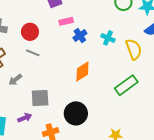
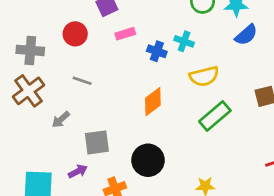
red circle: (30, 32) -> (75, 34), moved
blue cross: (80, 36) -> (157, 51), moved, turned -32
cyan cross: (108, 38) -> (184, 41), moved
yellow semicircle: (134, 49) -> (204, 76), moved, turned 100

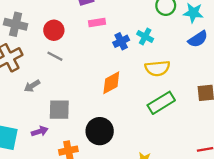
red circle: (75, 34) -> (54, 30), moved
blue cross: (157, 51) -> (121, 41), turned 35

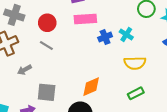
pink rectangle: (97, 23) -> (85, 19), size x1.5
orange diamond: (111, 83) -> (91, 87), moved
green rectangle: (161, 103) -> (136, 93), size x0.7

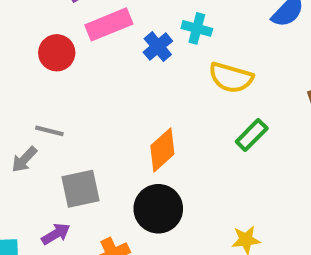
red circle: (47, 23) -> (57, 53), moved
gray line: (46, 46) -> (49, 131), moved
yellow semicircle: (135, 63) -> (231, 78), turned 35

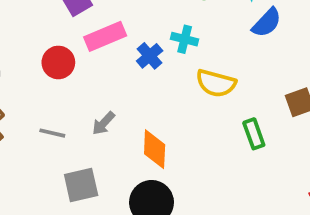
green rectangle: (252, 135) -> (254, 134), moved, turned -64
orange diamond: (162, 150) -> (155, 149), turned -45
gray arrow: (24, 159) -> (104, 123), moved

